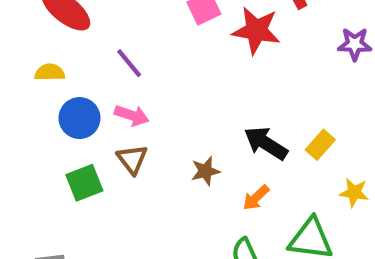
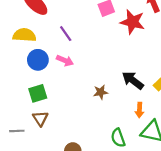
yellow semicircle: (50, 72) -> (24, 35), size x1.5
brown triangle: (132, 159) -> (40, 118), moved
orange arrow: (256, 198) -> (139, 110), moved, turned -48

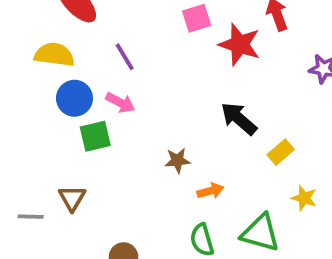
black arrow: (133, 80) -> (239, 119), moved
green square: (38, 93) -> (95, 136), moved
orange arrow: (139, 110) -> (210, 191), moved, turned -112

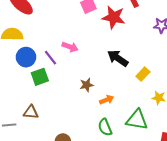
purple line: (125, 57) -> (50, 58), moved
pink arrow: (120, 103) -> (70, 47), moved
brown triangle: (72, 198) -> (31, 112), turned -49

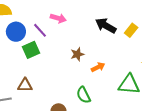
yellow rectangle: (143, 74) -> (131, 30), moved
green semicircle: (105, 127) -> (84, 95), moved

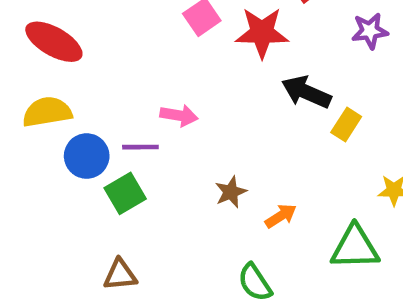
black arrow: (106, 26) -> (306, 92), moved
purple line: (40, 30) -> (140, 147), turned -42

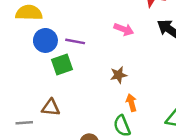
pink arrow: (179, 115) -> (124, 29), moved
orange arrow: (281, 216) -> (131, 103), moved, turned -84

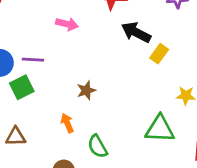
pink arrow: (124, 29) -> (67, 24), moved
orange arrow: (131, 103) -> (67, 123), moved

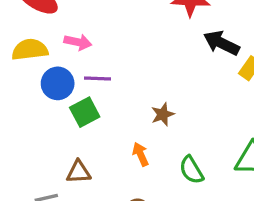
pink arrow: (67, 24) -> (78, 42), moved
green semicircle: (98, 146) -> (191, 170), moved

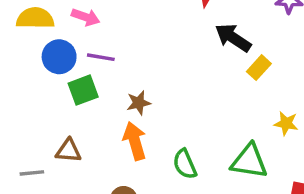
brown star: (163, 114) -> (139, 103), moved
orange arrow: (141, 154) -> (135, 141), size x1.5

